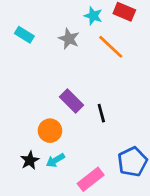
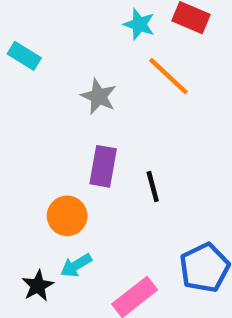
gray star: (69, 39) -> (99, 96), moved
purple rectangle: (72, 101) -> (103, 166), turned 55
black star: (30, 160) -> (38, 286), moved

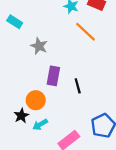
gray star: (99, 96) -> (39, 46), moved
black star: (38, 286) -> (21, 116), moved

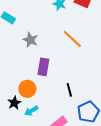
orange line: (85, 32) -> (72, 39), moved
black line: (78, 86) -> (69, 90), moved

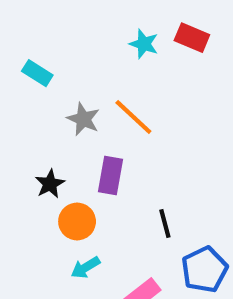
orange line: (72, 39) -> (133, 117), moved
black star: (14, 103) -> (50, 184), moved

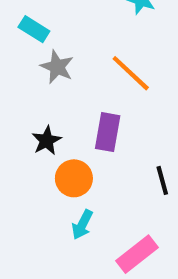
gray star: (83, 119) -> (57, 67), moved
cyan arrow: (85, 267) -> (82, 225), turned -32

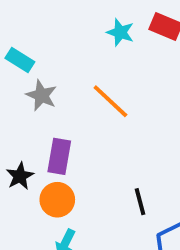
purple rectangle: (108, 132) -> (59, 156), moved
black star: (47, 140) -> (20, 176), moved

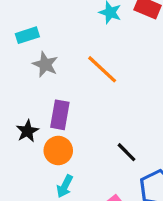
cyan rectangle: (20, 60) -> (27, 35), turned -50
black line: (140, 202) -> (126, 152), turned -30

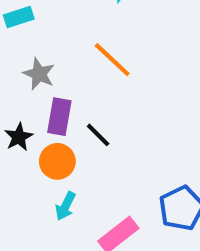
gray star: (45, 64) -> (39, 74), moved
black line: (126, 152) -> (98, 135), moved

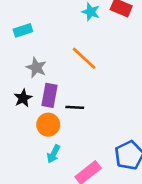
black line: (98, 135) -> (75, 107), turned -42
black star: (19, 137) -> (23, 98), moved

